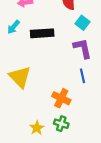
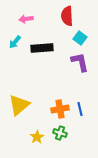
blue line: (83, 76) -> (80, 109), moved
yellow triangle: (20, 77) -> (19, 105), moved, turned 35
orange cross: (61, 98) -> (60, 109), turned -36

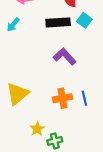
black rectangle: (42, 48) -> (58, 22), moved
purple L-shape: (80, 62) -> (65, 56), moved, turned -30
green cross: (60, 133) -> (55, 141), moved, turned -32

